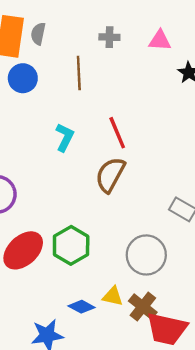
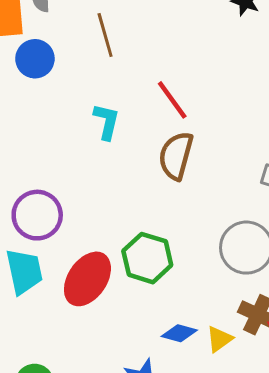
yellow triangle: (113, 296) -> (219, 339), moved, turned -35

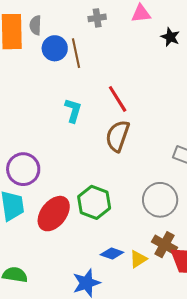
blue circle: (35, 59) -> (55, 48), moved

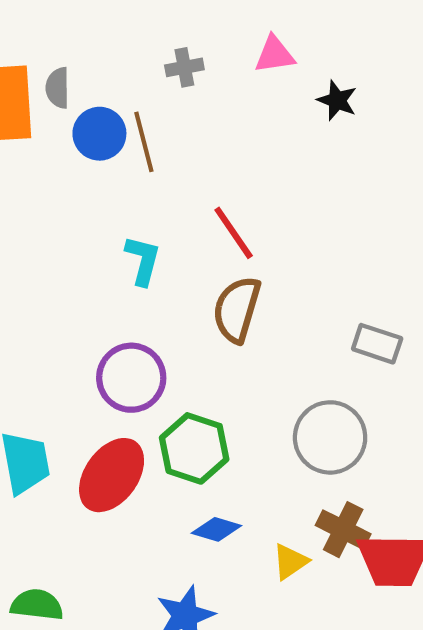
purple circle: (23, 169) -> (131, 378), moved
blue diamond: (112, 253) -> (216, 529), moved

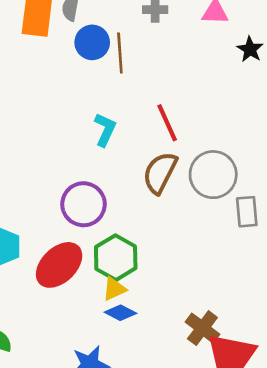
gray rectangle: (377, 344) -> (247, 212), turned 56
gray circle: (330, 437) -> (213, 175), moved
yellow triangle: (290, 562) -> (114, 289), moved

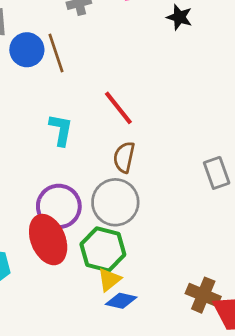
brown semicircle: (160, 173) -> (124, 157), size x0.7
gray circle: (213, 175) -> (115, 202), moved
red ellipse: (59, 265) -> (48, 240), moved, turned -54

